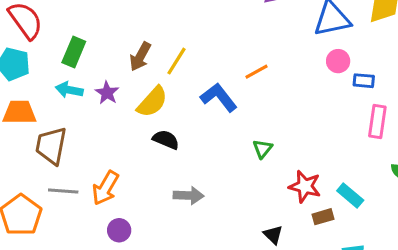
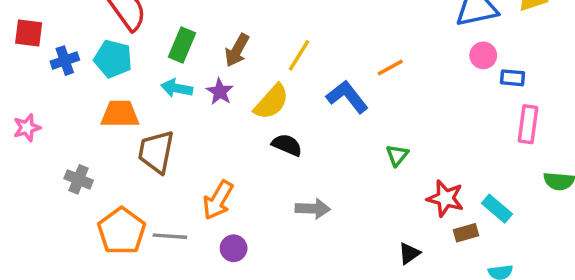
brown arrow: (140, 57) -> (237, 50), moved
gray line: (63, 191) -> (170, 236), moved
black triangle: (273, 235) -> (409, 253), turned 40

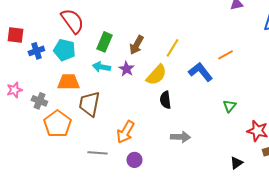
black semicircle: (287, 145) -> (165, 100), turned -120
gray cross: (79, 179) -> (39, 101), moved
orange pentagon: (122, 231) -> (57, 124), moved

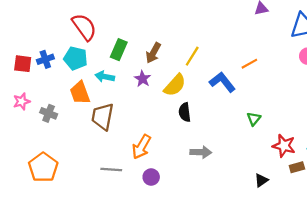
red square: (15, 35) -> (23, 64), moved
cyan arrow: (101, 67) -> (105, 77), moved
orange trapezoid: (68, 82) -> (80, 93), turned -110
orange pentagon: (57, 124) -> (43, 167), moved

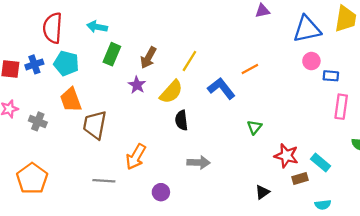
red semicircle: (84, 27) -> (53, 28), moved, turned -140
cyan arrow: (105, 77) -> (97, 27), moved
purple circle: (151, 177) -> (161, 192), moved

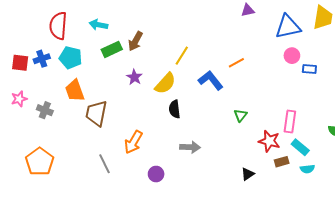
green rectangle: (112, 54) -> (112, 49), turned 42
brown arrow: (148, 58) -> (135, 41), moved
pink rectangle: (341, 107) -> (290, 122), moved
gray line: (104, 181) -> (105, 164), turned 60
cyan semicircle: (323, 205) -> (307, 169), moved

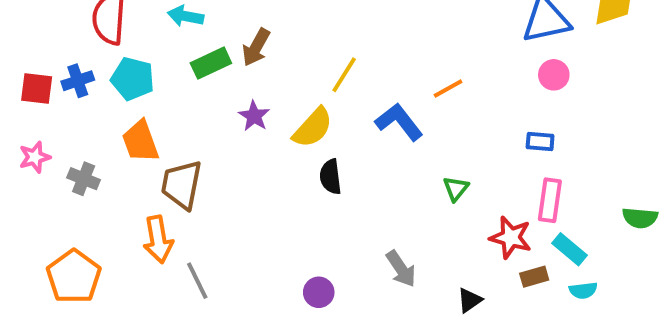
blue rectangle: (309, 69) -> (540, 141), moved
orange arrow: (133, 142) -> (158, 239), moved, turned -40
gray arrow: (190, 147) -> (401, 269), moved, turned 54
purple circle: (156, 174) -> (319, 292), moved

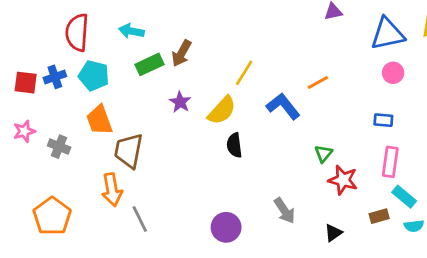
red star: (511, 237) -> (343, 180), moved
purple circle: (319, 292) -> (226, 227), size x1.4

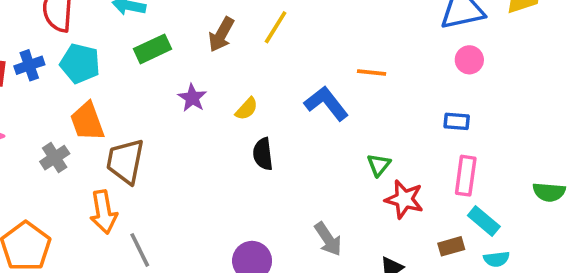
brown arrow: (182, 53) -> (221, 34), moved
yellow line: (244, 73) -> (276, 27), moved
orange line: (318, 83) -> (372, 73), turned 35
yellow semicircle: (222, 110) -> (247, 109), size x0.6
gray cross: (59, 147) -> (55, 158), moved, turned 35

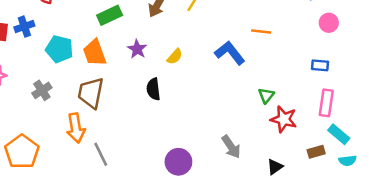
cyan pentagon: (80, 63) -> (59, 49), moved
orange trapezoid: (87, 121) -> (95, 53), moved
black semicircle: (263, 154) -> (153, 89), moved

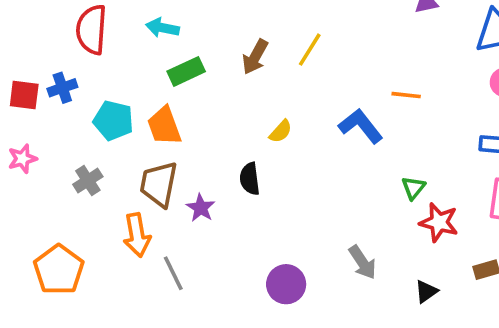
purple star: (137, 49) -> (201, 208), moved

